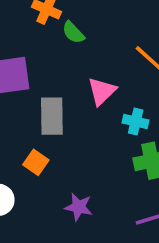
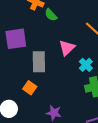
cyan cross: (136, 122) -> (86, 65), turned 32

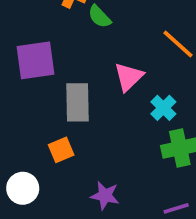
orange square: (30, 88) -> (61, 150), turned 32

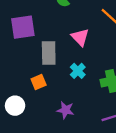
pink triangle: (129, 77) -> (80, 37), turned -30
cyan cross: (163, 108) -> (78, 71), moved

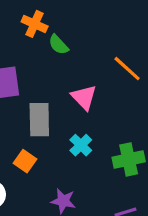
orange square: (39, 82) -> (25, 161), turned -32

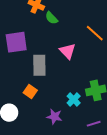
cyan cross: (81, 145) -> (74, 99), moved

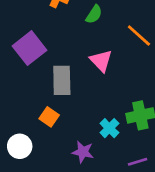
green semicircle: (51, 18) -> (94, 14), moved, turned -104
purple square: (16, 42) -> (29, 48), turned -30

